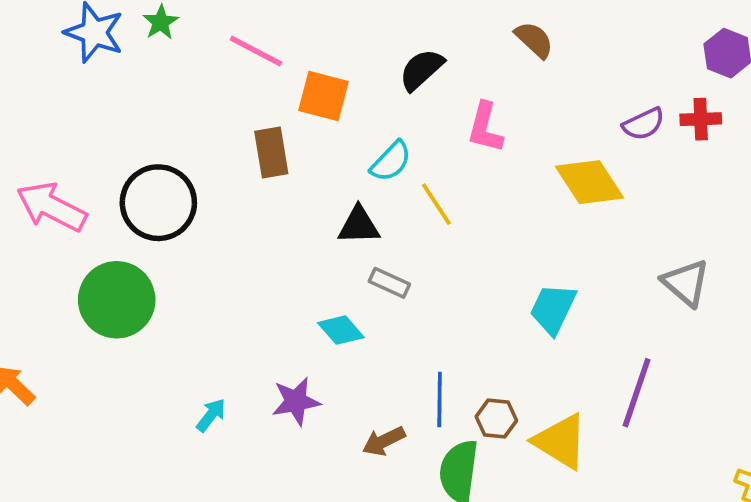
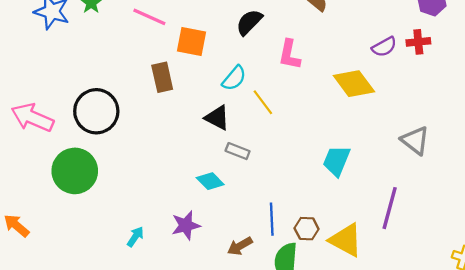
black triangle: (359, 225) -> (217, 118), turned 32

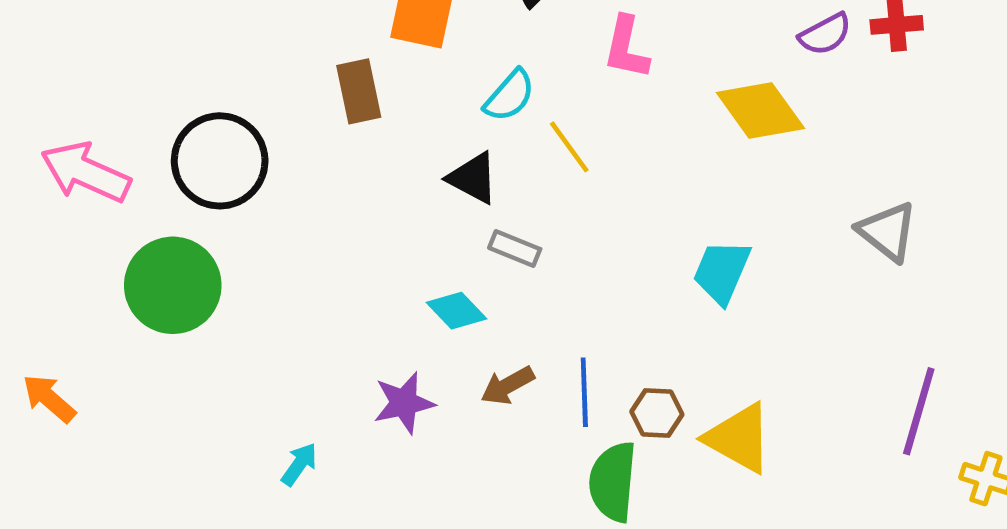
purple line: (390, 208) -> (919, 411), moved
cyan arrow: (135, 237) -> (299, 464), moved
brown arrow: (240, 246) -> (508, 385), moved

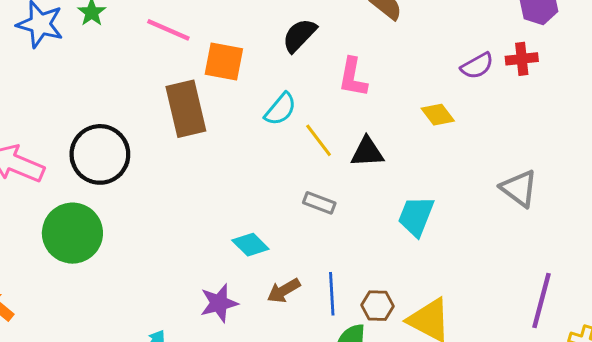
brown rectangle: (359, 91) -> (186, 109), size x1.4
yellow diamond: (760, 110) -> (438, 115), size x0.6
black triangle: (473, 178) -> (367, 152), moved, turned -30
gray rectangle: (515, 248) -> (319, 203), moved

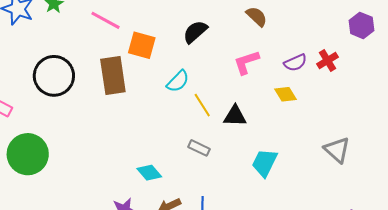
red cross: (522, 59) -> (327, 60), moved, turned -30
purple semicircle: (477, 66) -> (295, 63), moved
pink L-shape: (353, 77) -> (246, 62), moved, turned 56
black circle: (100, 154) -> (54, 76), moved

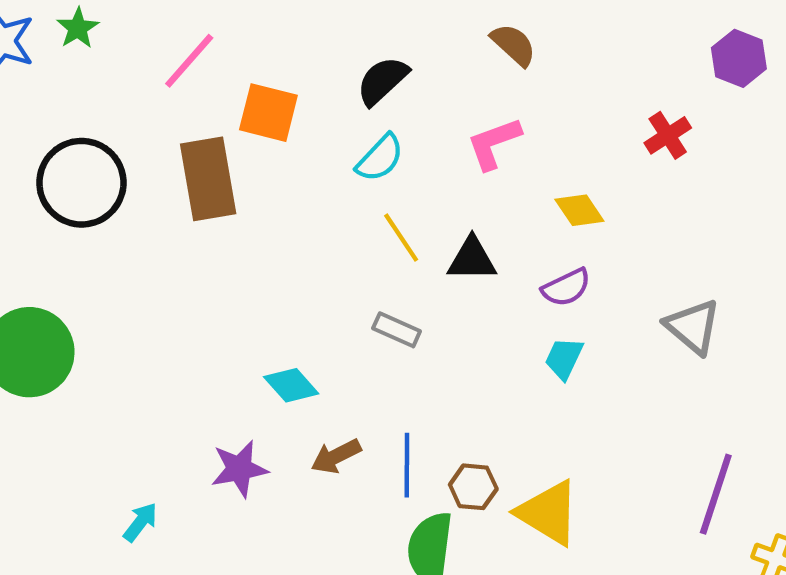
pink line: (105, 20) -> (189, 61), turned -76
purple semicircle: (295, 63) -> (566, 287), moved
cyan semicircle: (178, 81) -> (380, 158), moved
cyan trapezoid: (265, 163) -> (564, 358), moved, size x0.7

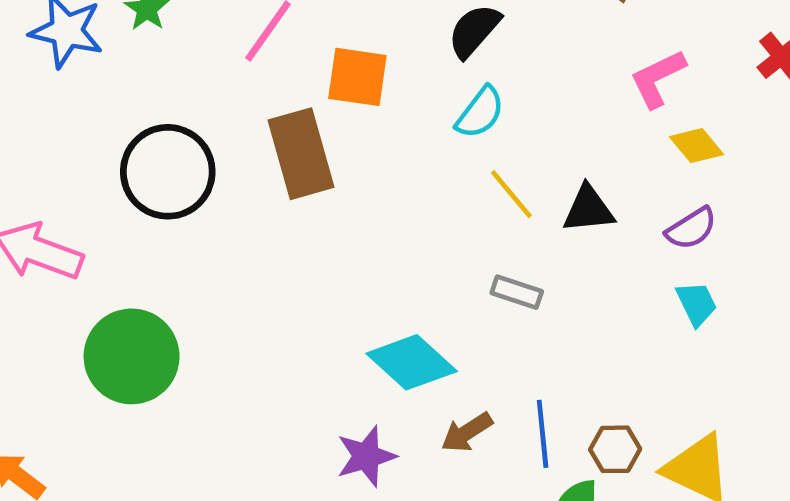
pink L-shape: (494, 143) -> (658, 79), moved
cyan trapezoid: (564, 358) -> (697, 304), turned 135
cyan diamond: (291, 385) -> (412, 362), size x1.5

